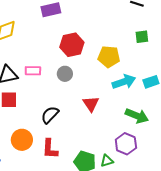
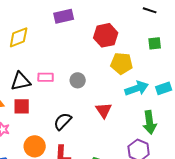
red hexagon: (72, 45) -> (106, 35), moved
green arrow: (137, 116) -> (150, 122), turned 60

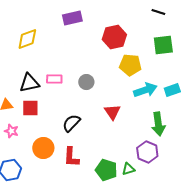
green square: (155, 43) -> (163, 45), size x1.5

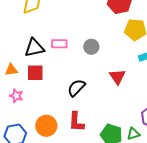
orange circle: (43, 148) -> (46, 126), moved

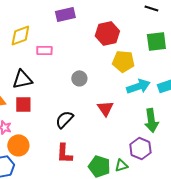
pink rectangle: (59, 44) -> (44, 50), moved
orange circle: (46, 126) -> (18, 145), moved

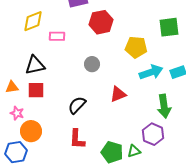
red hexagon: (107, 33) -> (101, 22), moved
red triangle: (105, 108) -> (118, 94), turned 42

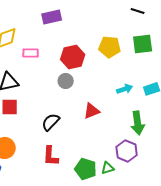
red hexagon: (101, 22) -> (73, 57), moved
yellow pentagon: (136, 47) -> (110, 47), moved
cyan arrow: (151, 72) -> (125, 89), size x0.7

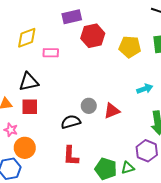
red hexagon: (73, 57) -> (93, 36), moved
gray circle: (66, 81) -> (89, 106), moved
black semicircle: (51, 122) -> (71, 122), turned 30

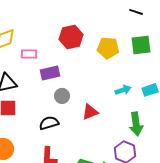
purple rectangle: (72, 17) -> (50, 73), moved
gray circle: (89, 106) -> (62, 96), moved

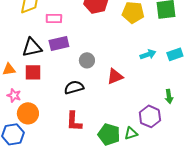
purple rectangle: (50, 73) -> (59, 43), moved
green arrow: (136, 124) -> (169, 96), moved, size x0.6

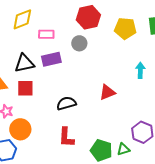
cyan arrow: (148, 54) -> (140, 70), turned -70
gray circle: (87, 60) -> (79, 43), moved

